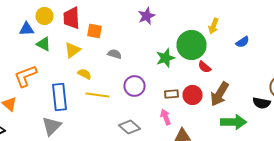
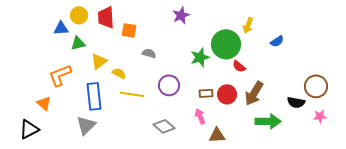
green triangle: (44, 44) -> (78, 43), turned -42
yellow triangle: (72, 50) -> (99, 61), moved

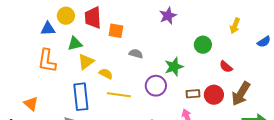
green triangle: (78, 43) -> (75, 44), moved
green circle: (226, 44) -> (203, 45), moved, size x0.6
green star: (200, 57) -> (174, 67), moved
orange L-shape: (60, 75) -> (47, 61), moved, turned -60

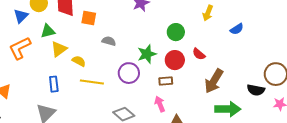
blue triangle: (48, 29) -> (21, 16), turned -42
orange L-shape: (47, 61) -> (20, 48), turned 55
red circle: (214, 95) -> (175, 60), moved
blue rectangle: (81, 97) -> (54, 84), size x0.6

